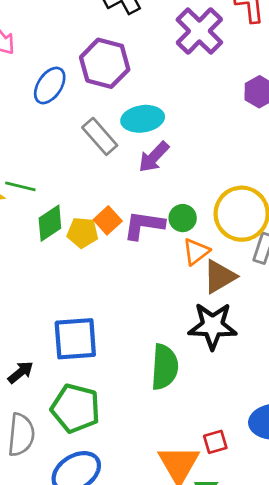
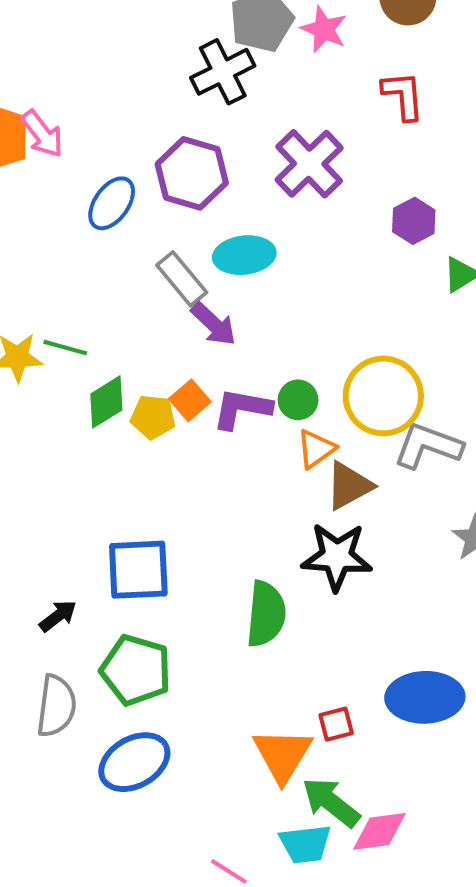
purple cross: (199, 31) -> (309, 164), moved
purple arrow: (154, 157) -> (214, 324), moved, turned -92

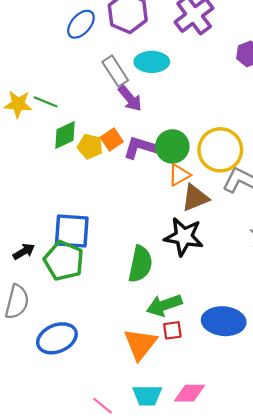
green circle: (298, 400) -> (172, 146), size x1.5
green pentagon: (136, 670) -> (64, 261), moved
green arrow: (331, 802) -> (164, 305), moved, turned -64

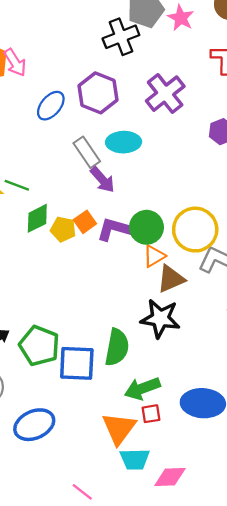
blue square: (72, 231) -> (77, 363), moved
cyan trapezoid: (147, 395) -> (135, 459), moved

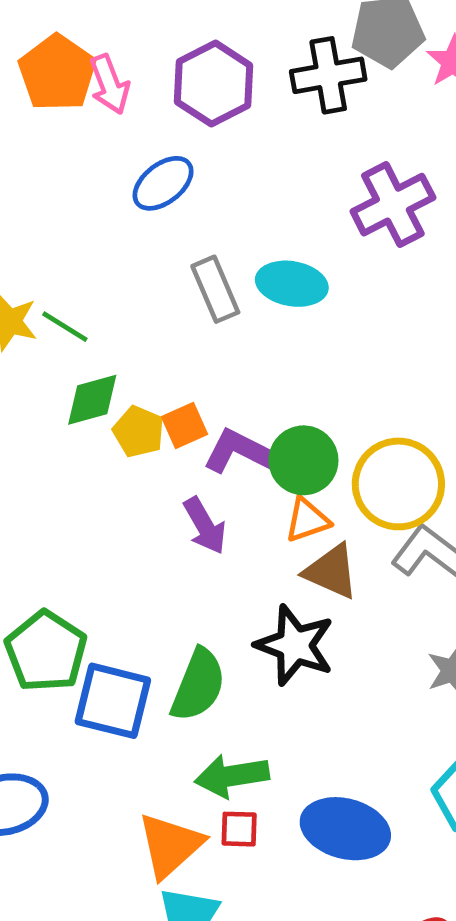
purple hexagon: (98, 93) -> (213, 84), moved
purple arrow: (102, 180) -> (205, 526), moved
brown triangle: (171, 279) -> (331, 571), turned 36

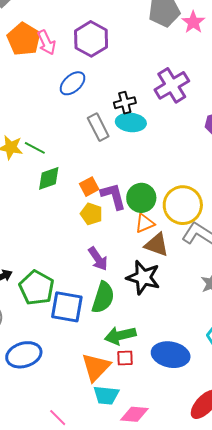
black cross: (328, 75) -> (125, 103), moved, size x0.7
yellow pentagon: (139, 432) -> (91, 214), moved
purple L-shape: (239, 451) -> (113, 196), turned 52
purple arrow: (205, 526) -> (98, 259), moved

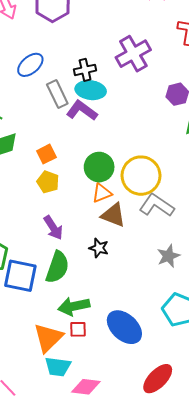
blue ellipse: (73, 83) -> (30, 65), moved
purple L-shape: (113, 196) -> (82, 110), moved, turned -40
black star: (143, 277) -> (99, 248), size x0.6
blue ellipse: (171, 355) -> (124, 327), turned 30

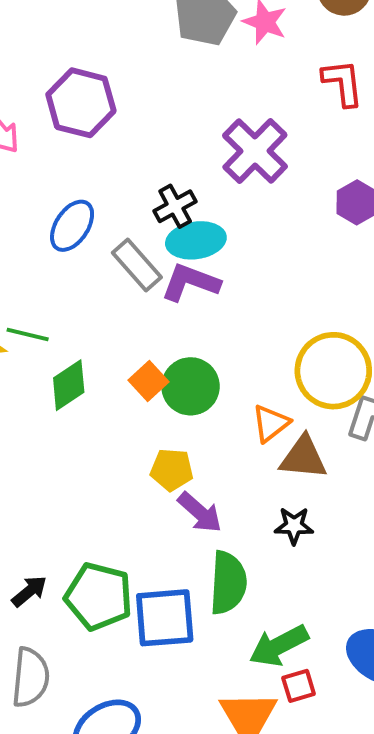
green circle: (99, 167) -> (191, 386), moved
yellow pentagon: (48, 182) -> (172, 470), moved

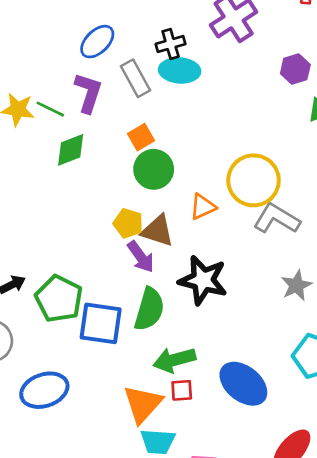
purple L-shape: (190, 282) -> (88, 93), moved, turned 75
orange square: (149, 381) -> (141, 137), moved
brown triangle: (303, 458) -> (158, 231), moved
black star: (294, 526) -> (203, 280), size x1.8

